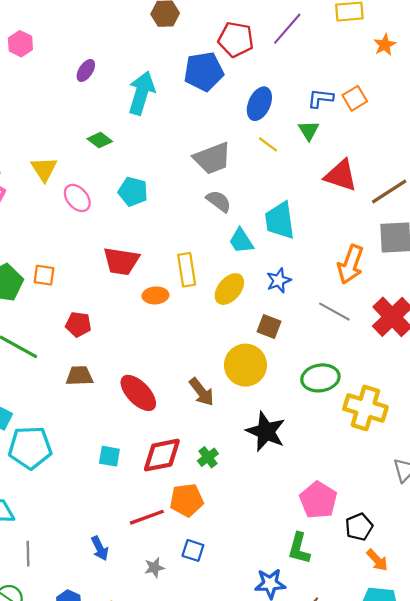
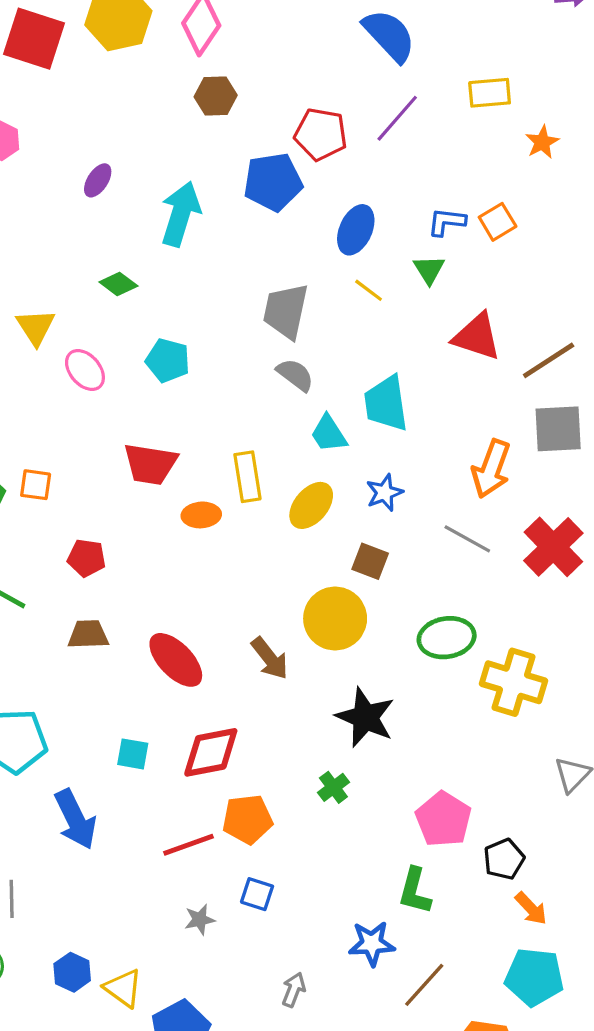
gray trapezoid: (212, 158) -> (286, 311), turned 123
green cross: (208, 457) -> (333, 787), moved
blue arrow: (100, 548) -> (75, 819), moved, size x1.6

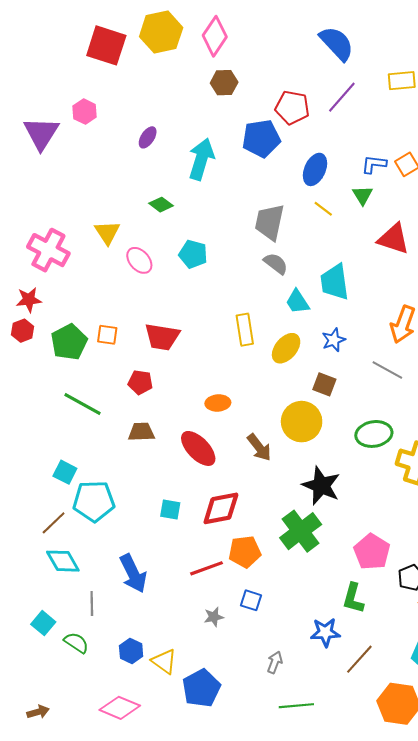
red trapezoid: (150, 464) -> (162, 337), moved
orange ellipse: (201, 515) -> (218, 403), moved
green cross: (333, 787) -> (301, 531), size x2.0
blue arrow: (75, 819) -> (133, 573), moved

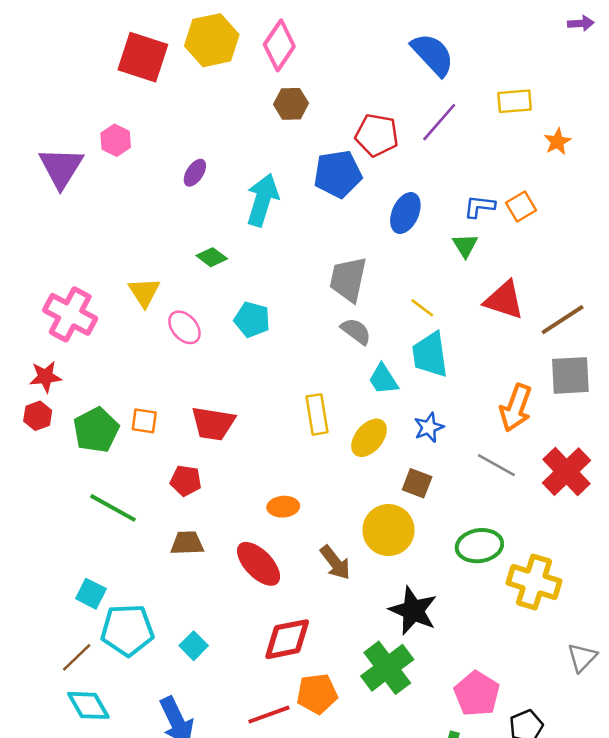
yellow line: (323, 209) -> (422, 308), moved
cyan square: (170, 509) -> (194, 646), moved, turned 35

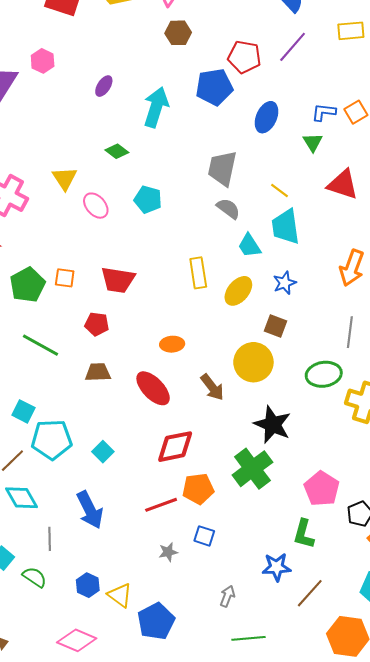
gray line: (496, 465) -> (350, 332), moved, turned 68

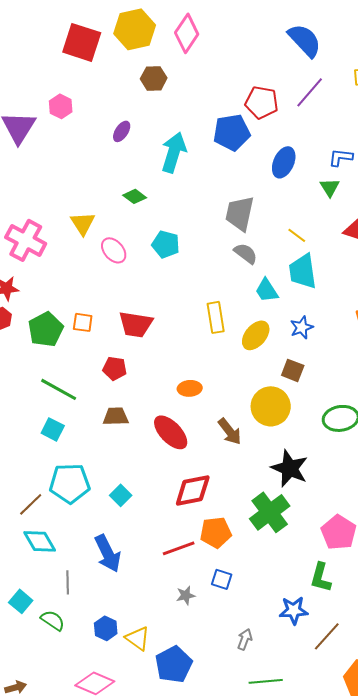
brown hexagon: (178, 33) -> (154, 78), moved
cyan square: (23, 411) -> (53, 429), moved

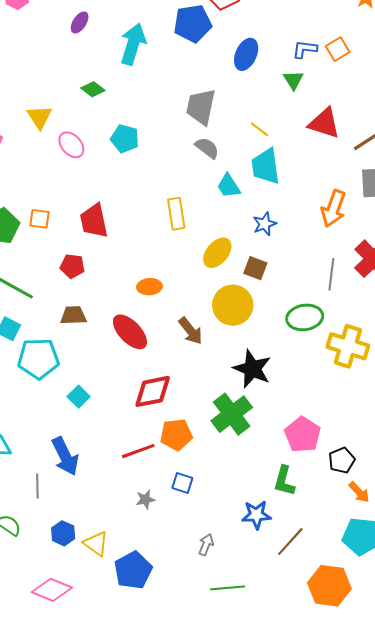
red trapezoid: (136, 324) -> (94, 221), turned 69
yellow ellipse: (256, 335) -> (217, 253), moved
cyan pentagon: (70, 483) -> (38, 359), moved
gray line: (68, 582) -> (37, 486), moved

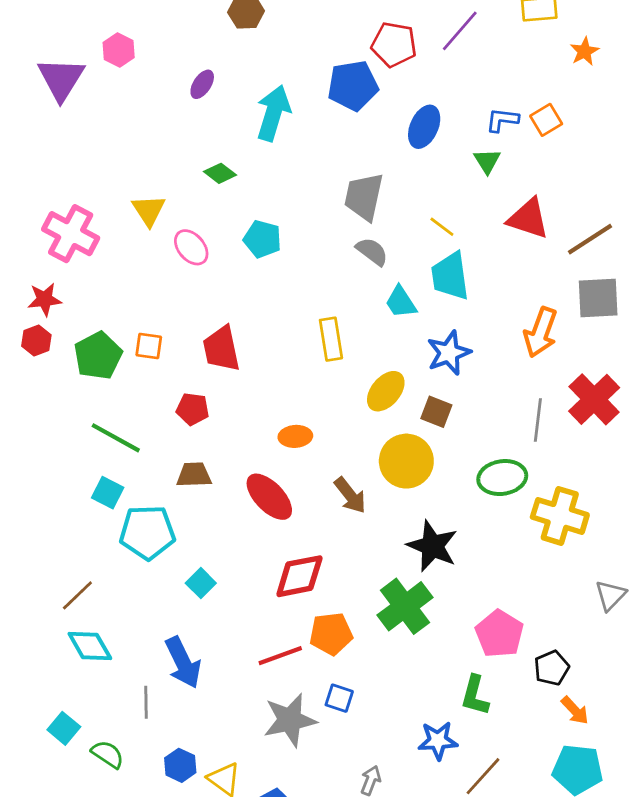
blue star: (265, 224) -> (449, 353), size x1.4
gray star: (145, 499) -> (290, 720), size x2.0

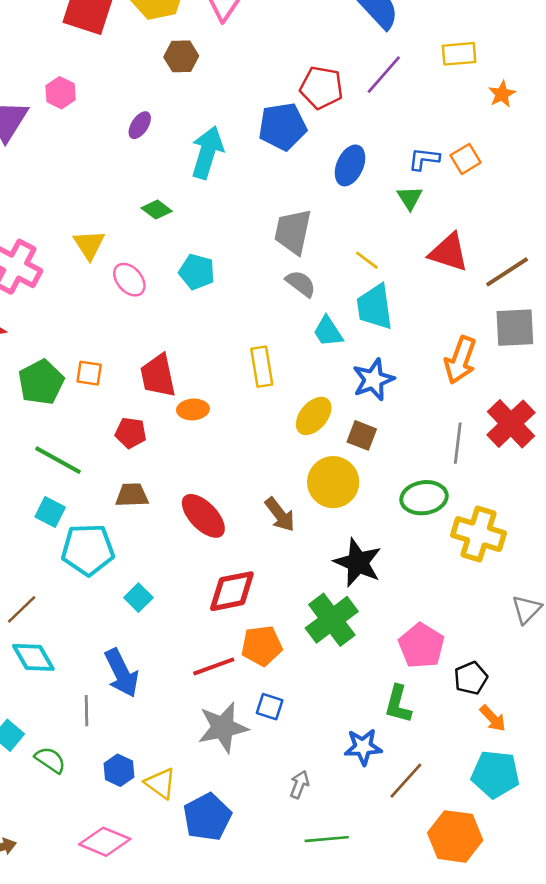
orange ellipse: (295, 436) -> (193, 409), moved

